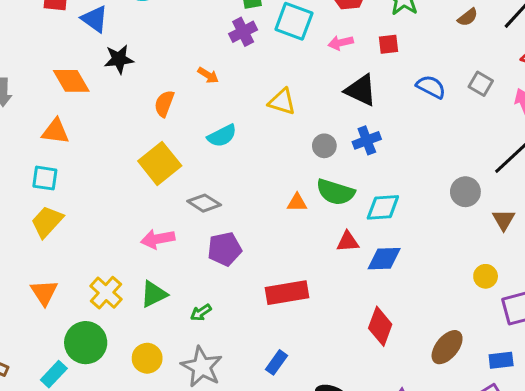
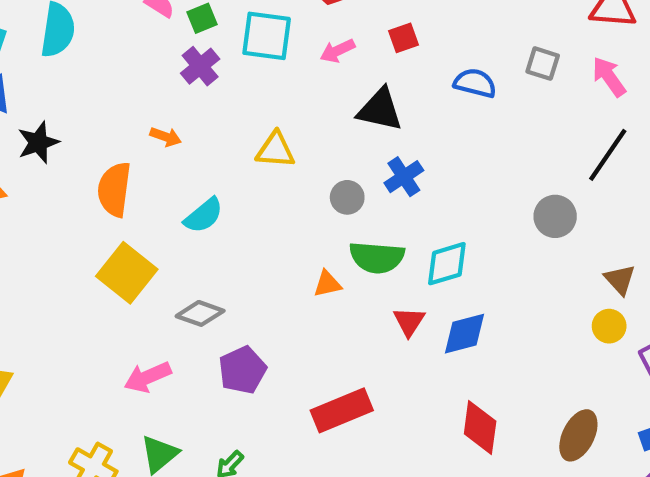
orange semicircle: (164, 104) -> (114, 189), size x1.4
brown triangle: (504, 220) -> (620, 280), moved
red triangle: (348, 242) -> (409, 322), turned -40

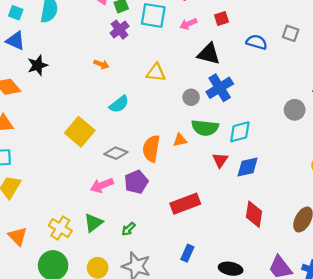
blue cross: (404, 177) -> (220, 88), size x1.4
orange semicircle: (114, 189) -> (151, 149), moved
pink arrow: (148, 377) -> (102, 185), moved

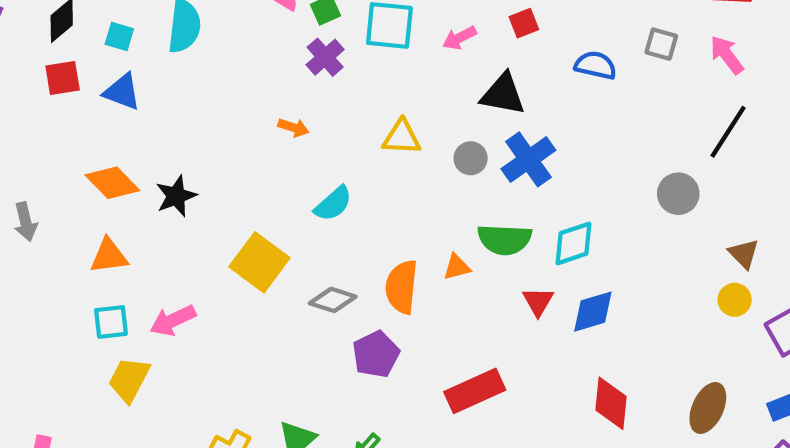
black star: (38, 65) -> (176, 196), moved
gray circle: (191, 97) -> (471, 158), moved
pink arrow: (102, 185) -> (173, 320), moved

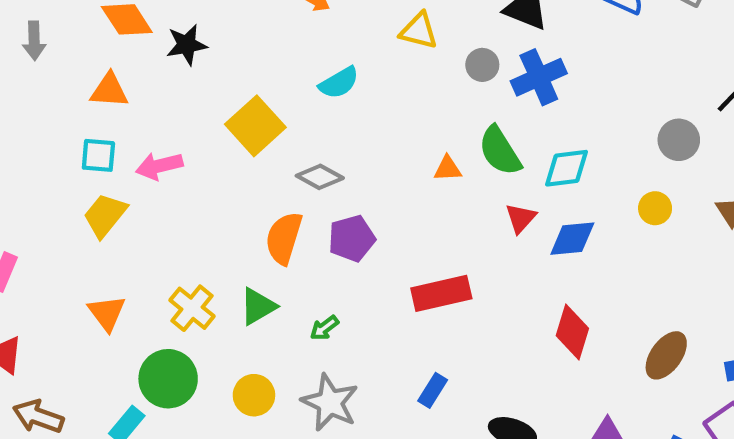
green semicircle: (505, 239) -> (500, 151), turned 44
orange semicircle: (402, 287) -> (284, 238), moved
yellow circle: (735, 300) -> (655, 208), moved

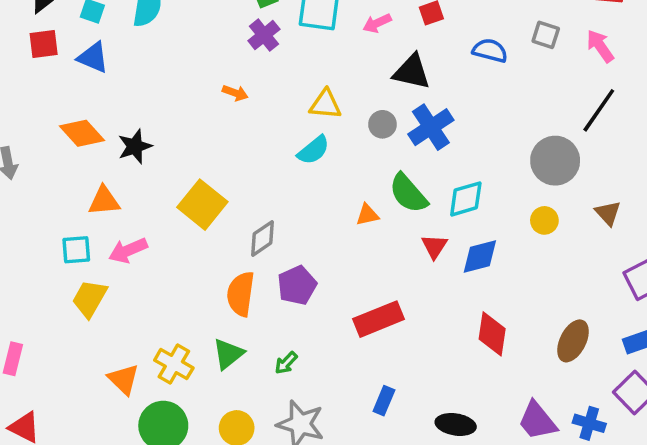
cyan semicircle: (339, 83) -> (313, 150), moved
orange triangle: (109, 90) -> (104, 201), moved
gray circle: (679, 140) -> (555, 161), size x1.4
gray diamond: (320, 177) -> (262, 238), turned -54
orange triangle: (107, 313) -> (123, 379), moved

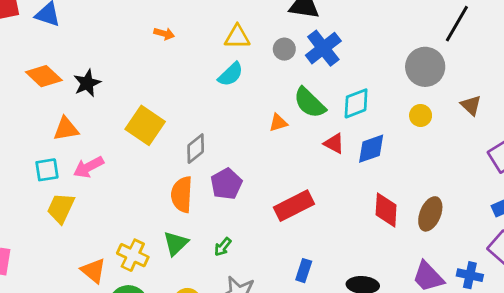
red triangle: (434, 246) -> (334, 143), turned -30
brown ellipse: (573, 341) -> (430, 214), moved

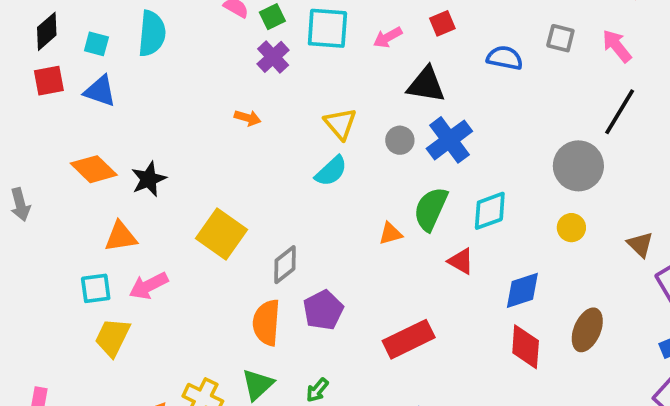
yellow triangle: (237, 37) -> (340, 124), turned 48
green semicircle: (310, 103) -> (431, 209), turned 69
brown triangle: (471, 105) -> (640, 245), moved
blue diamond: (371, 149) -> (522, 290), moved
brown ellipse: (430, 214) -> (587, 330), moved

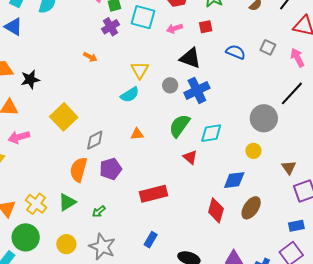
orange triangle: (390, 234) -> (137, 134), moved
blue diamond: (522, 290) -> (234, 180), moved

